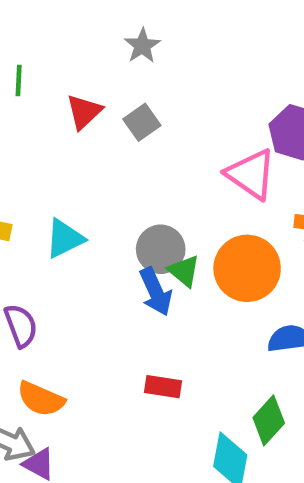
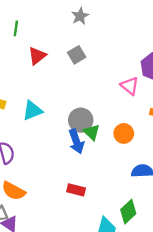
red triangle: (84, 112) -> (37, 56), moved
pink triangle: (251, 174) -> (130, 86), size x0.7
orange circle: (247, 268) -> (124, 133), size x0.6

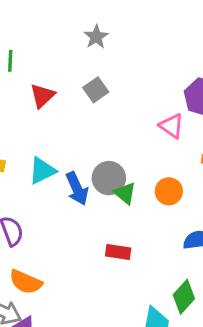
blue arrow: (76, 141) -> (77, 188), moved
red rectangle: (76, 190) -> (118, 252), moved

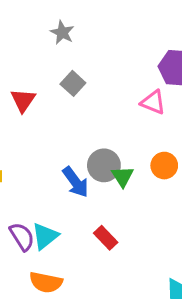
cyan triangle: (42, 171) -> (45, 236), moved
green triangle: (125, 193) -> (123, 176), turned 30
red rectangle: (118, 252) -> (106, 238), moved, turned 50

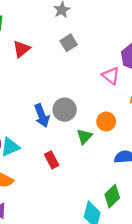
gray square: (73, 83) -> (69, 43), moved
green triangle: (123, 176) -> (84, 136), moved

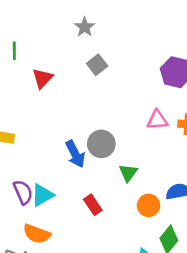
pink triangle: (111, 76) -> (157, 120), moved, turned -36
orange circle: (106, 121) -> (149, 205), moved

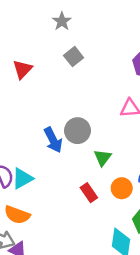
red rectangle: (93, 205) -> (89, 193), moved

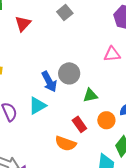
green triangle: (103, 158) -> (90, 95), turned 42
cyan triangle: (22, 178) -> (37, 106), moved
orange semicircle: (17, 215) -> (66, 143), moved

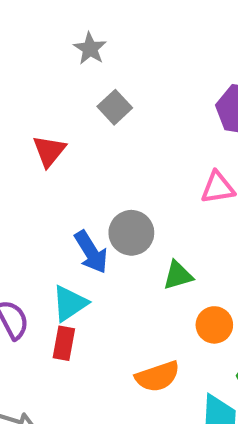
red triangle: (23, 24) -> (49, 151), moved
red rectangle: (79, 124) -> (64, 343), moved, turned 49
orange semicircle: (66, 143) -> (158, 376), moved, turned -35

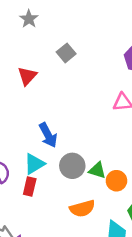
gray star: (90, 49) -> (29, 19), moved
gray circle: (131, 233) -> (72, 166), moved
green triangle: (178, 275) -> (97, 170), moved, turned 30

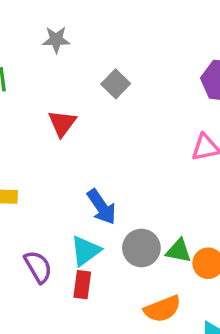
gray star: (29, 19) -> (56, 40), turned -30

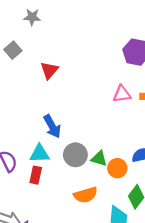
gray square: (116, 84) -> (13, 50), moved
red triangle: (62, 123) -> (49, 70), moved
cyan triangle: (85, 251) -> (39, 154), turned 30

